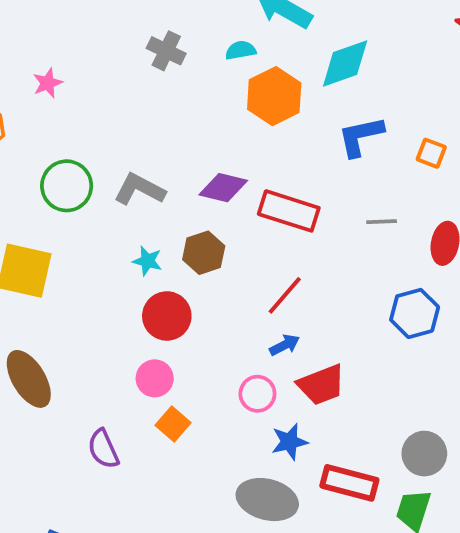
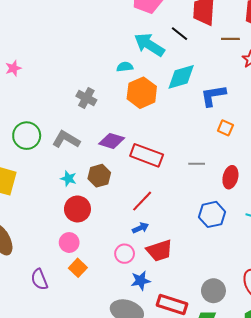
gray cross: (166, 51) -> (86, 98), moved
pink star: (48, 83) -> (13, 68), moved
blue L-shape: (361, 136) -> (213, 96), moved

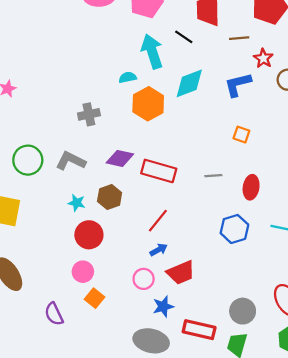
cyan arrow: (149, 45) -> (152, 51), turned 44
blue L-shape: (213, 96) -> (238, 84), moved
gray cross: (86, 98) -> (89, 114), turned -36

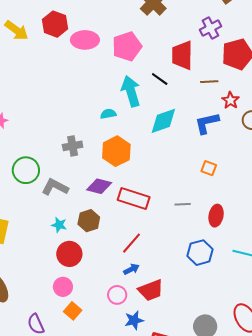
orange hexagon: (148, 104) -> (116, 151), moved
green circle: (28, 160) -> (26, 170), moved

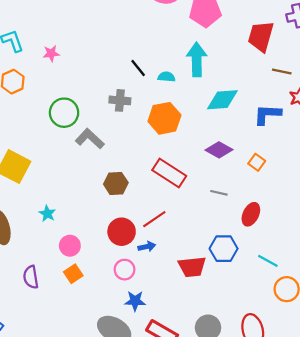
black line: (160, 79) -> (138, 68), moved
purple diamond: (99, 186) -> (219, 150), moved
cyan star: (59, 225) -> (47, 214), moved
red circle: (69, 254) -> (122, 232), moved
red trapezoid: (151, 290) -> (192, 267), moved

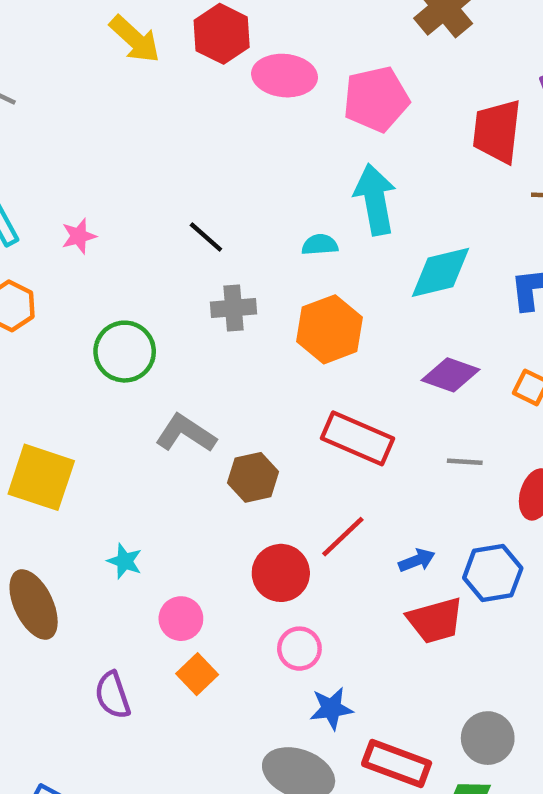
black line: (138, 68) -> (206, 237), moved
gray L-shape: (90, 139) -> (186, 433), moved
blue arrow: (147, 247) -> (417, 560), moved

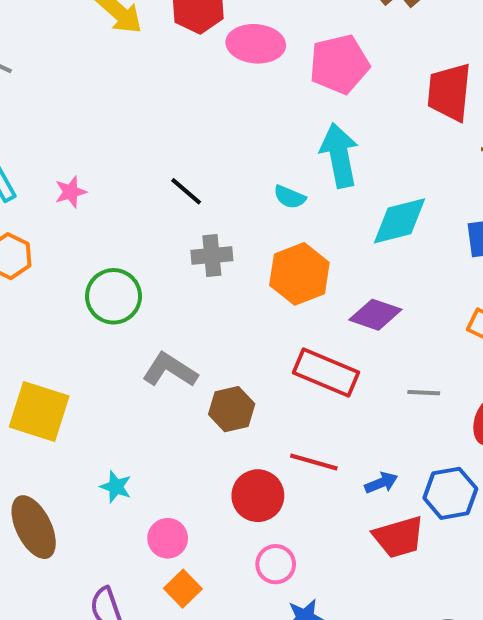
cyan semicircle: (320, 245) -> (290, 197), turned -152
purple diamond: (450, 375) -> (375, 315), moved
red line: (343, 537) -> (314, 462), turned 60

